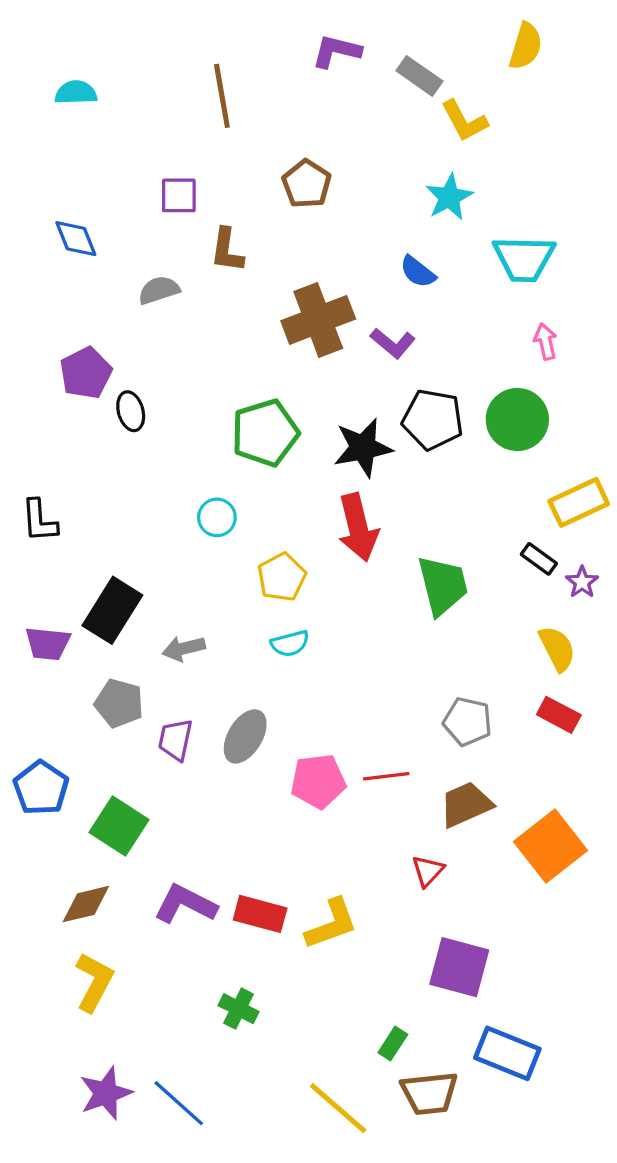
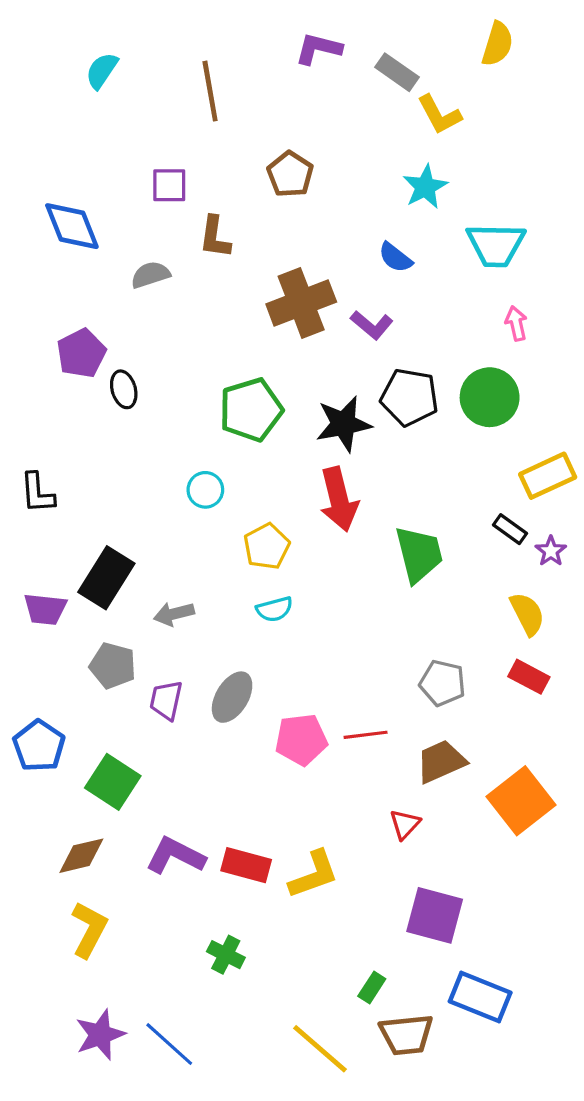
cyan semicircle: (76, 93) -> (102, 71), moved, turned -54
blue diamond: (76, 239) -> (72, 226), size x1.4

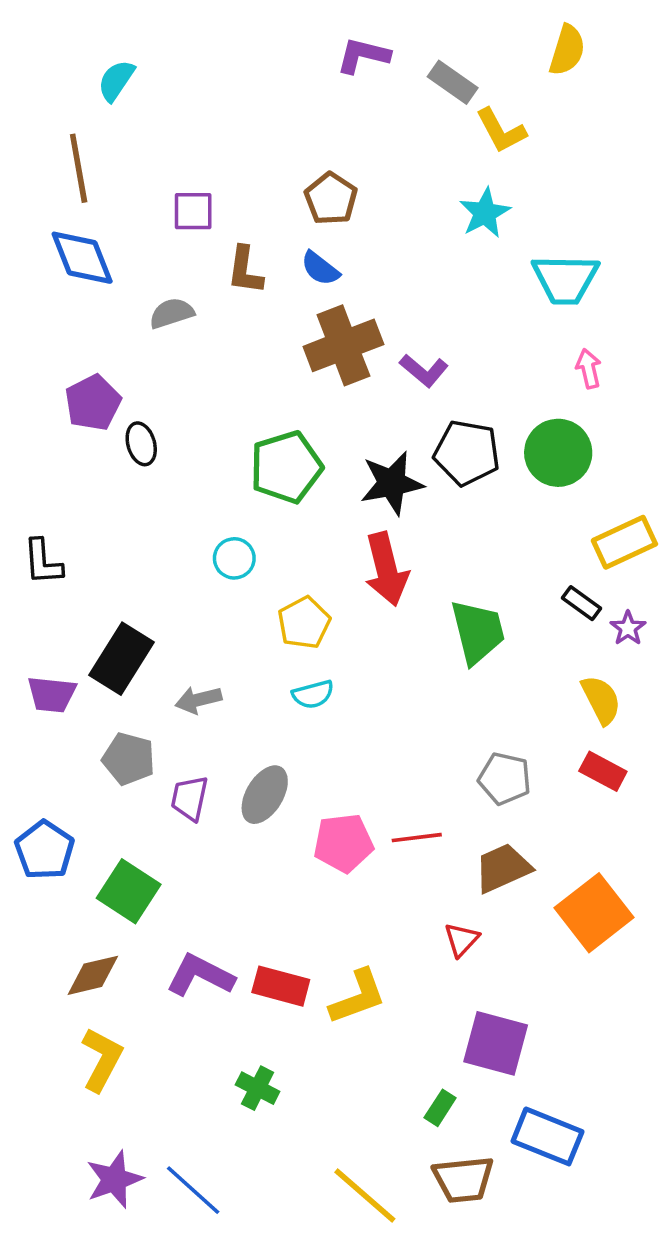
brown line: (210, 91) -> (79, 168), moved
blue semicircle: (395, 257) -> (320, 268), moved
green rectangle: (372, 988) -> (440, 1108), moved

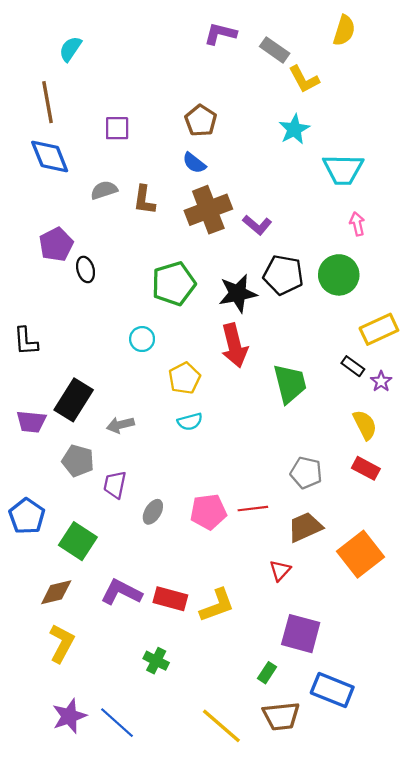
brown L-shape: (245, 270) -> (144, 200), moved
gray ellipse: (265, 795) -> (153, 512), moved, size x0.7

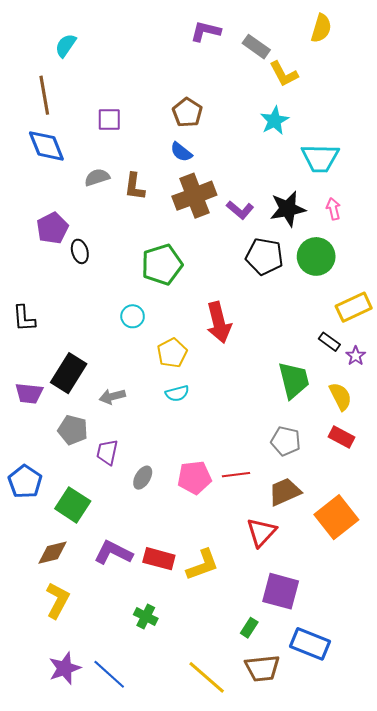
black star: (238, 293) -> (288, 209), moved
green trapezoid: (290, 384) -> (294, 380), moved
red triangle: (280, 570) -> (261, 532), size x1.5

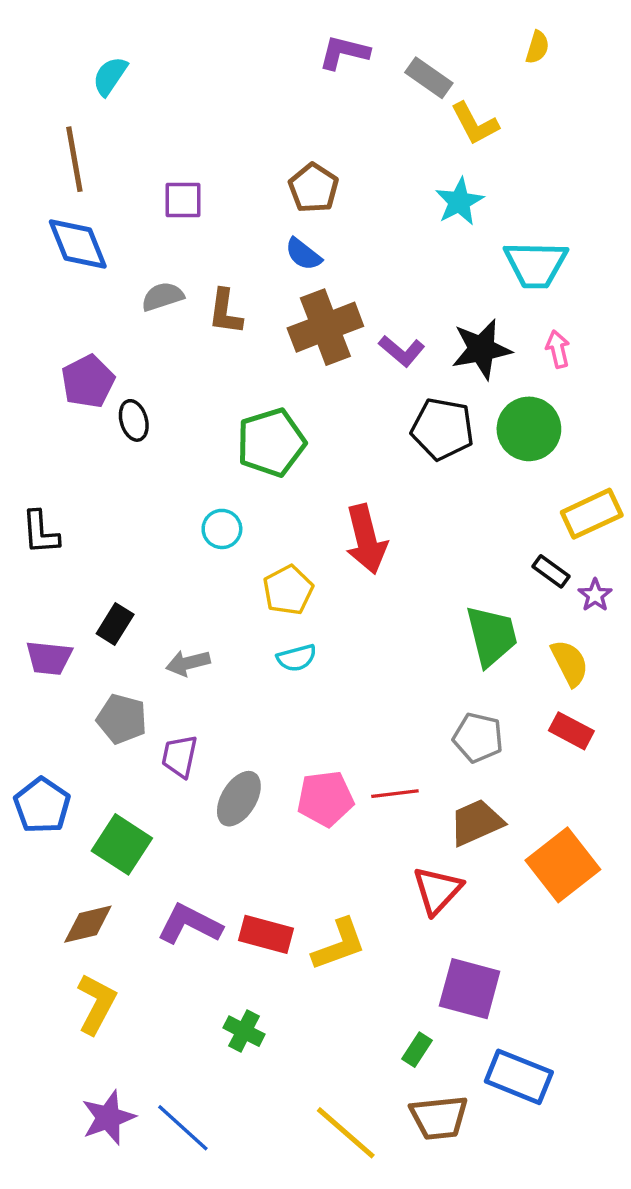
yellow semicircle: (321, 28) -> (537, 47), size x0.7
black rectangle: (69, 373) -> (115, 624), size x0.6
gray ellipse: (143, 478) -> (239, 799), size x1.4

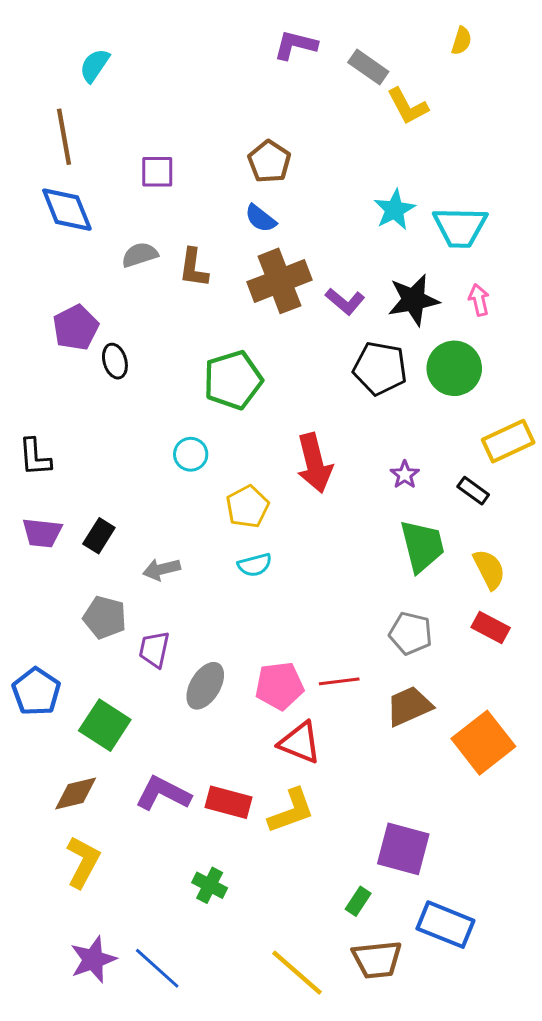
cyan star: (459, 202) -> (395, 210), moved
purple star: (595, 595) -> (405, 475), moved
purple trapezoid: (49, 658) -> (42, 533), moved
red triangle: (437, 890) -> (300, 743), moved, turned -51

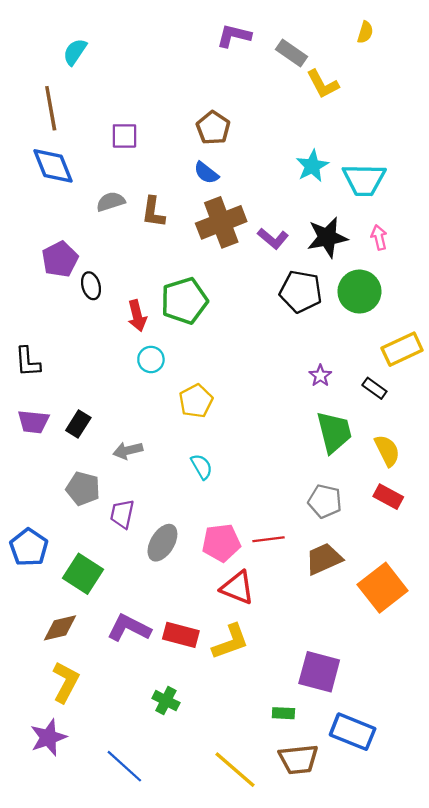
red arrow: (314, 463) -> (137, 316), moved, size x0.7
cyan semicircle: (255, 565) -> (202, 467), moved, turned -105
green rectangle: (358, 901) -> (283, 713), turned 60
purple star: (93, 960) -> (48, 737), moved

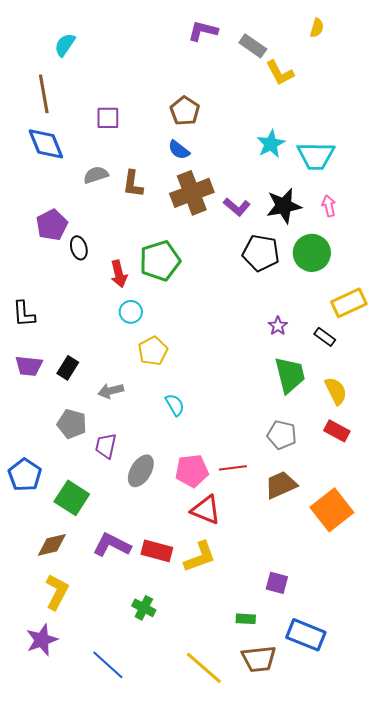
yellow pentagon: (196, 401) -> (153, 351), moved
purple square: (319, 672) -> (277, 583), size x0.6

